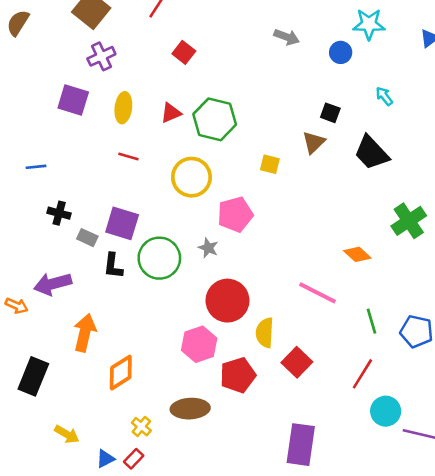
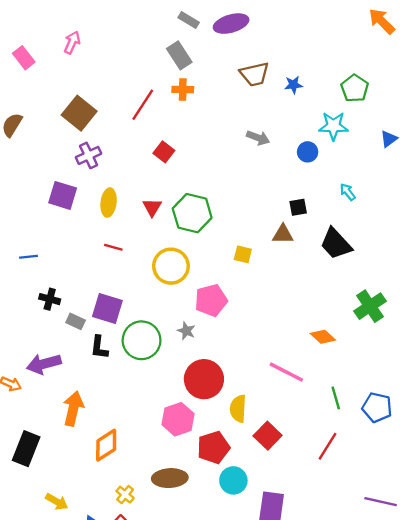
red triangle: (171, 113) -> (152, 207), turned -36
black square: (330, 113) -> (298, 207), turned -30
brown triangle: (314, 142) -> (283, 234), turned 45
cyan circle: (386, 411) -> (233, 480), moved

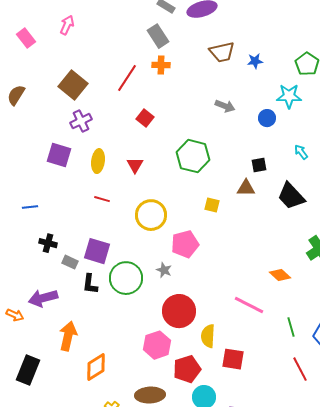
green hexagon: (192, 213) -> (193, 156), moved
red square: (268, 436) -> (233, 359), turned -35
red line: (328, 446) -> (300, 369), moved, turned -60

